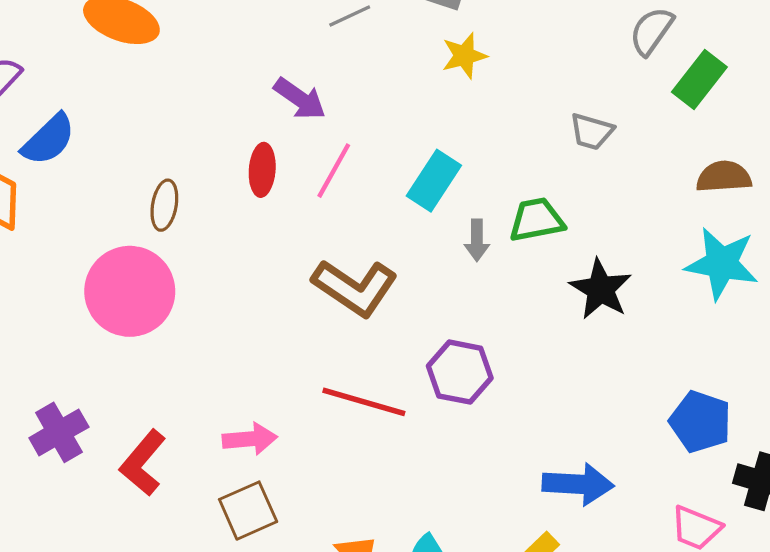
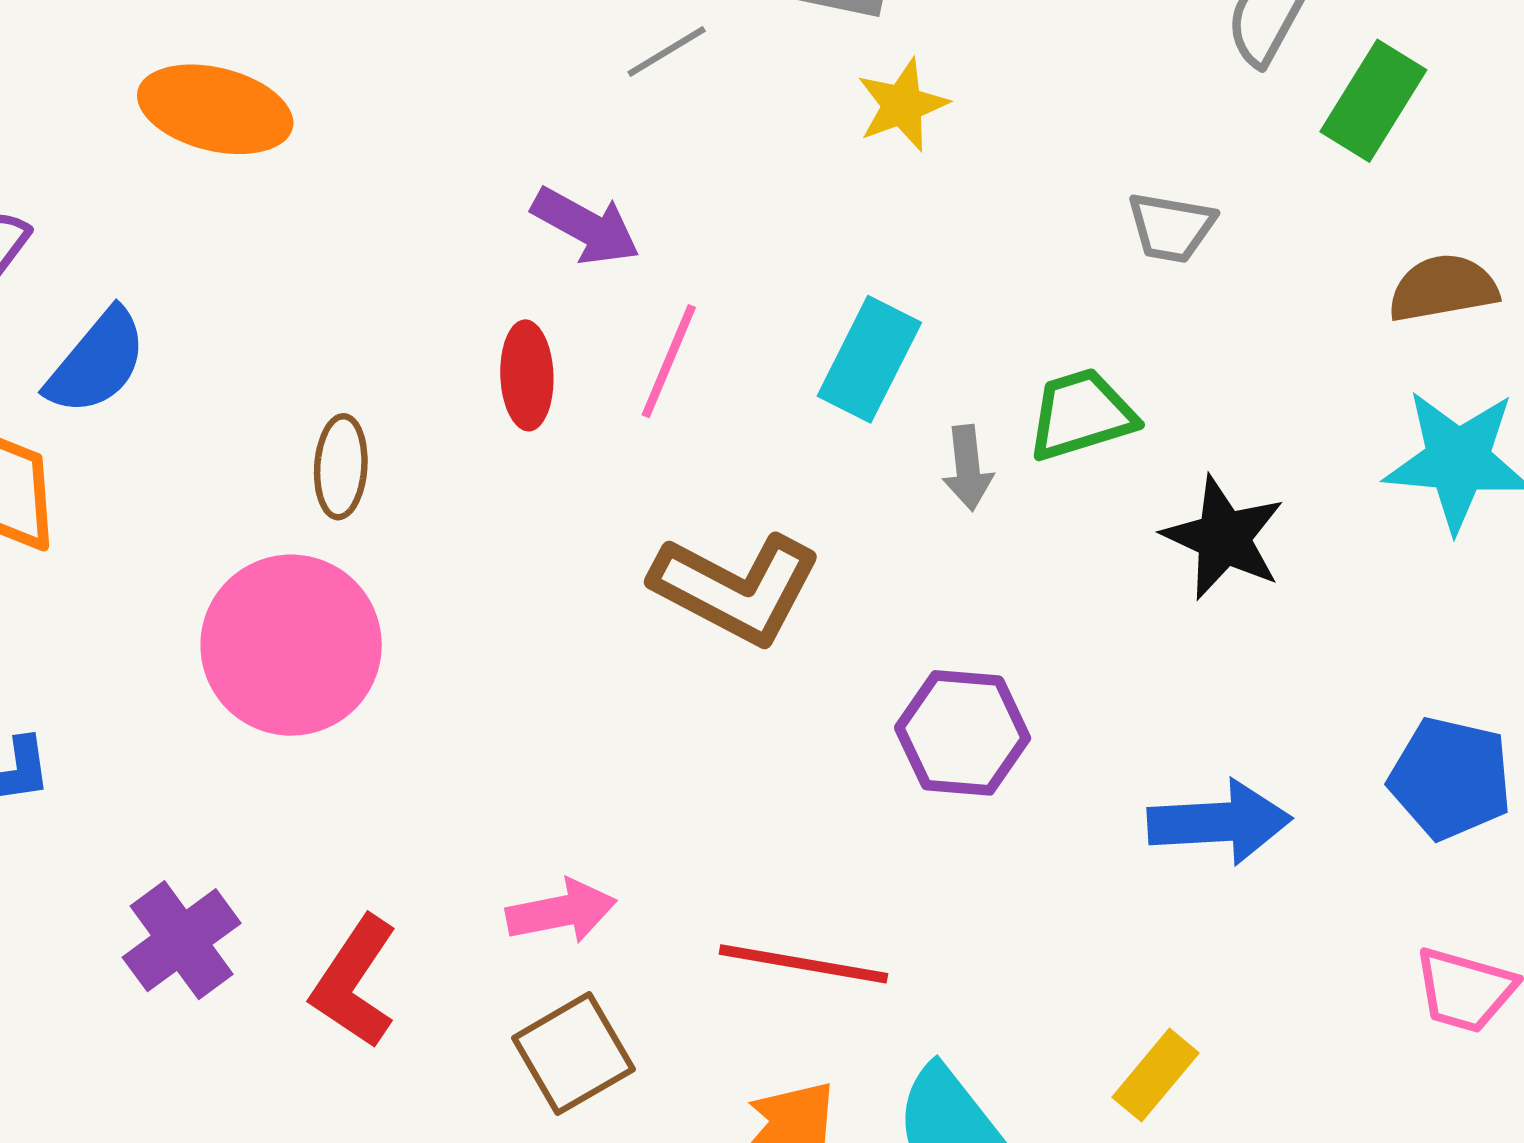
red line: (364, 402) -> (803, 964), moved
blue arrow: (578, 484) -> (1219, 822), moved

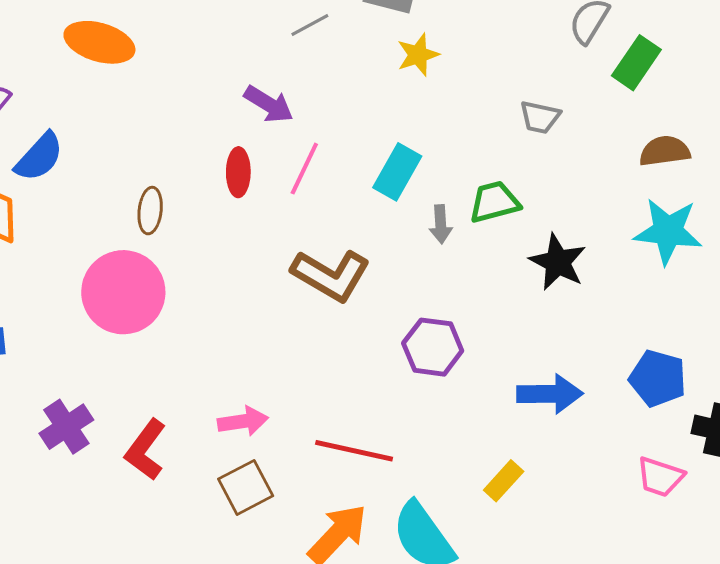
yellow rectangle: (1156, 1075) -> (504, 481), moved

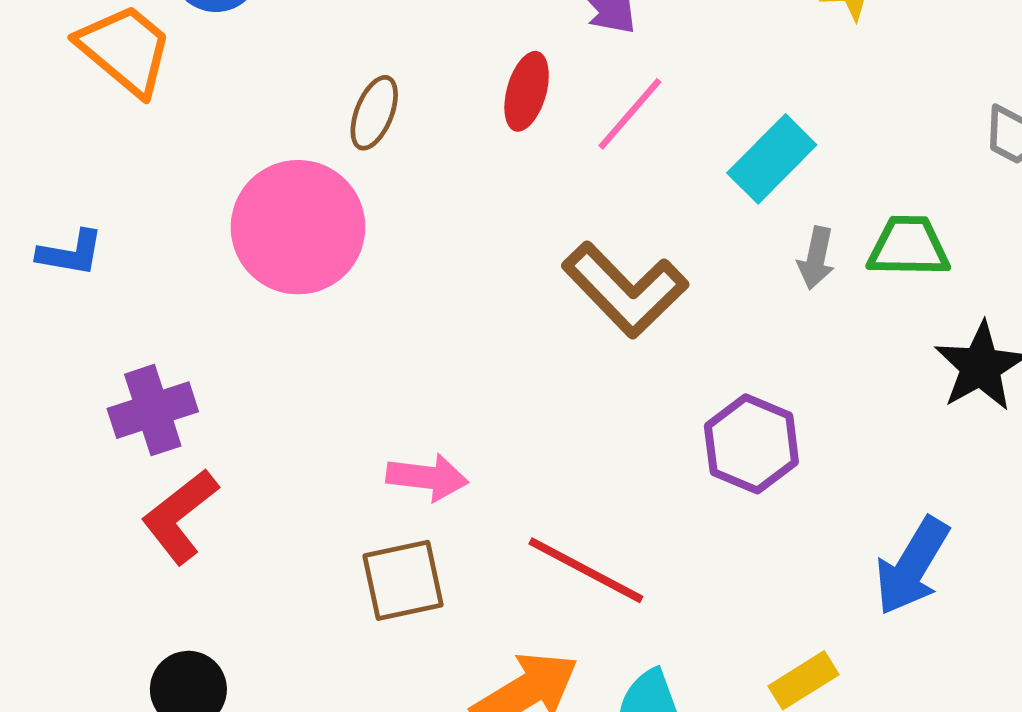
blue arrow: (550, 394) -> (912, 566), turned 106
red L-shape: (146, 450) -> (180, 516), moved

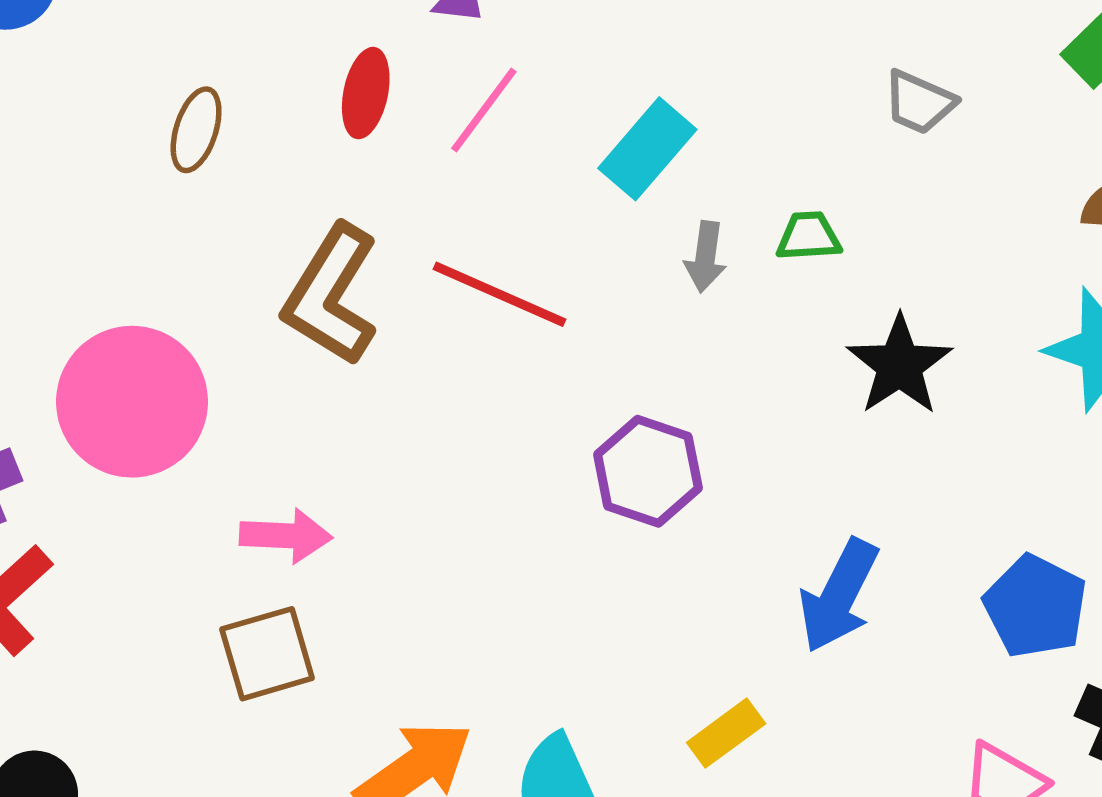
pink circle: (298, 227) -> (132, 402), moved
green trapezoid: (909, 247) -> (809, 236), size x0.7
brown L-shape: (625, 290) -> (331, 295), moved, turned 80
red line: (586, 570) -> (500, 294), moved

